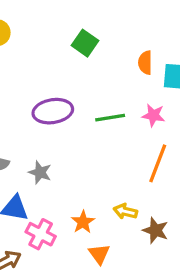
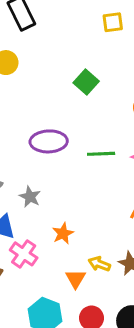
yellow arrow: (125, 211) -> (99, 264), moved
orange star: (83, 222) -> (63, 233), moved

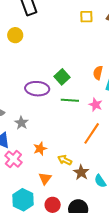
green square: (86, 82) -> (62, 77), moved
yellow arrow: (99, 264) -> (65, 160), moved

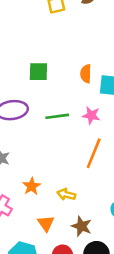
green square: (62, 77) -> (38, 72), moved, turned -35
brown star: (81, 172) -> (82, 226), moved

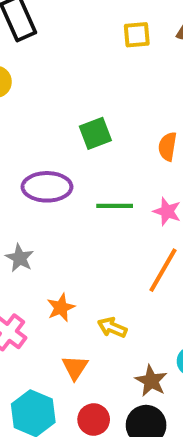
green square: (38, 72) -> (95, 133), turned -30
brown star: (82, 226) -> (151, 381), moved

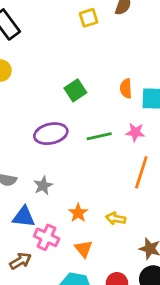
gray star: (20, 258) -> (43, 186), turned 30
orange triangle: (75, 367) -> (84, 249), moved

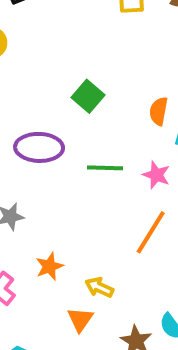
green square: (75, 90) -> (88, 96), turned -30
orange triangle: (84, 249) -> (80, 319), moved

